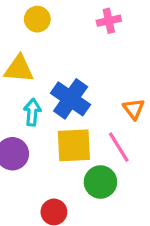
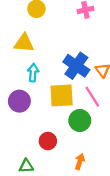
blue cross: (71, 99) -> (76, 66), moved

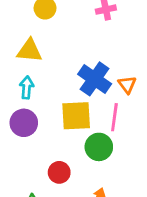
cyan arrow: (33, 73) -> (27, 87), moved
pink line: (92, 97) -> (114, 117), turned 40

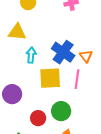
cyan arrow: (27, 87) -> (31, 55), moved
purple circle: (24, 123) -> (12, 94), moved
green circle: (99, 147) -> (61, 111), moved

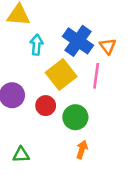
yellow square: (50, 78) -> (61, 75), turned -35
red circle: (38, 118) -> (46, 106), moved

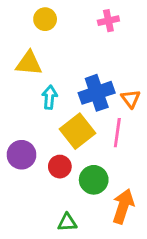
blue cross: (78, 41) -> (97, 93), turned 36
orange arrow: (82, 150) -> (123, 206), moved, size x1.6
green triangle: (21, 155) -> (67, 223), moved

